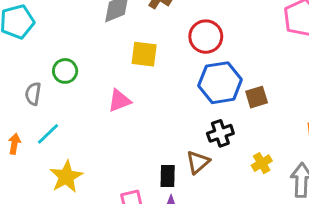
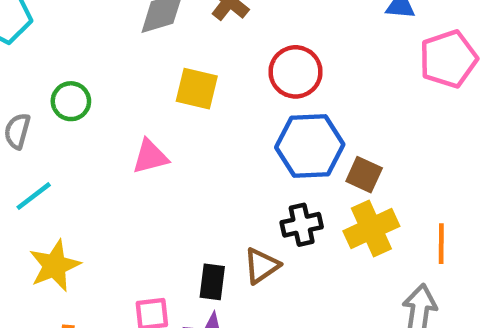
brown square: (257, 97) -> (364, 175), turned 35
yellow cross: (262, 163) -> (371, 229), moved, size x1.6

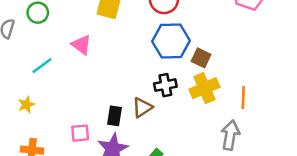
pink triangle: (150, 157) -> (81, 45), turned 50
cyan line: (34, 196) -> (42, 66), moved
yellow star: (55, 266) -> (26, 105), size x0.6

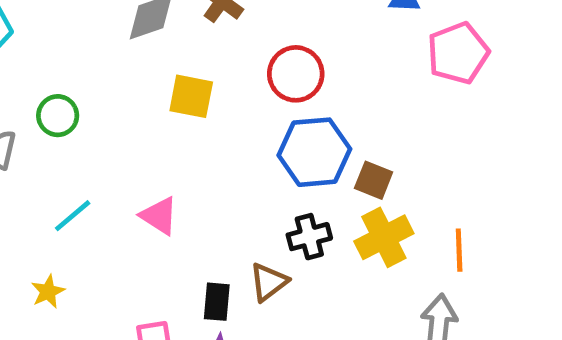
pink triangle: (81, 45) -> (159, 216), moved

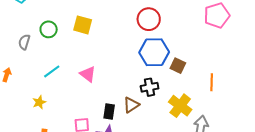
yellow square: (191, 96) -> (83, 25), moved
yellow cross: (384, 237) -> (180, 106), moved, turned -30
orange line: (459, 250) -> (212, 82), moved

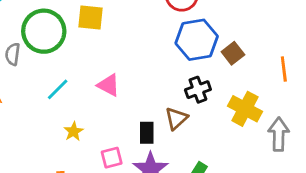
green circle: (49, 29) -> (44, 31), size x1.8
brown square: (178, 66) -> (233, 53), turned 35
yellow star: (39, 102) -> (74, 131), moved

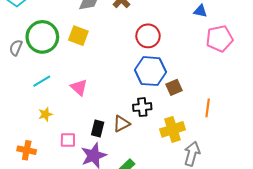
yellow cross: (245, 109) -> (173, 129), turned 30

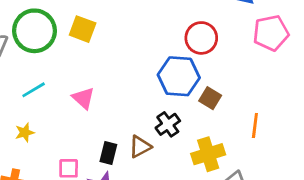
red circle: (148, 36) -> (201, 38), moved
brown square: (174, 87) -> (210, 98), turned -35
black cross: (142, 107) -> (168, 124), turned -30
yellow star: (45, 114) -> (25, 133), moved

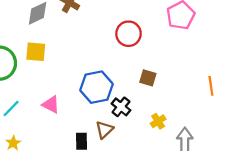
blue hexagon: (179, 76) -> (96, 87), moved
orange line: (255, 126) -> (211, 86), moved
yellow cross: (208, 154) -> (158, 121), size x0.6

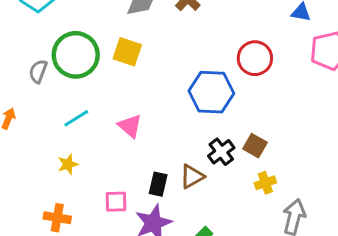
brown square: (148, 78) -> (255, 146), moved
blue hexagon: (96, 87) -> (211, 92), moved

